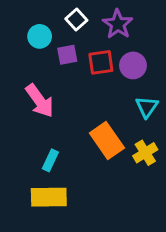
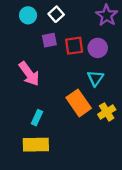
purple star: (118, 24) -> (107, 15), moved
cyan circle: (40, 36) -> (28, 15), moved
cyan triangle: (147, 107) -> (95, 78), moved

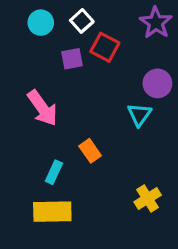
red square: (74, 46) -> (105, 47), moved, turned 36
purple circle: (98, 48) -> (157, 83), moved
orange rectangle: (79, 103) -> (90, 151), moved, size x0.6
yellow cross: (107, 112) -> (148, 198), moved

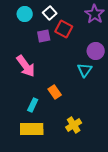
yellow cross: (148, 198) -> (74, 125), moved

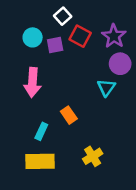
cyan circle: (25, 14) -> (33, 37), moved
purple star: (95, 14) -> (114, 36), moved
pink arrow: (26, 66) -> (33, 82), turned 40

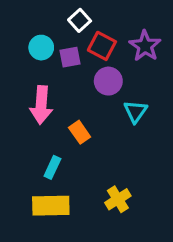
purple circle: (120, 64) -> (108, 81), moved
orange rectangle: (69, 115) -> (80, 132), moved

